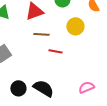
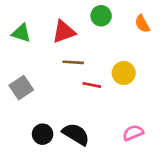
yellow circle: (75, 26) -> (124, 73), moved

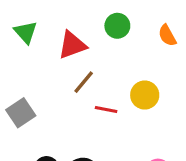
green triangle: (21, 33) -> (26, 32), moved, turned 30
brown line: (73, 62) -> (84, 82), turned -54

